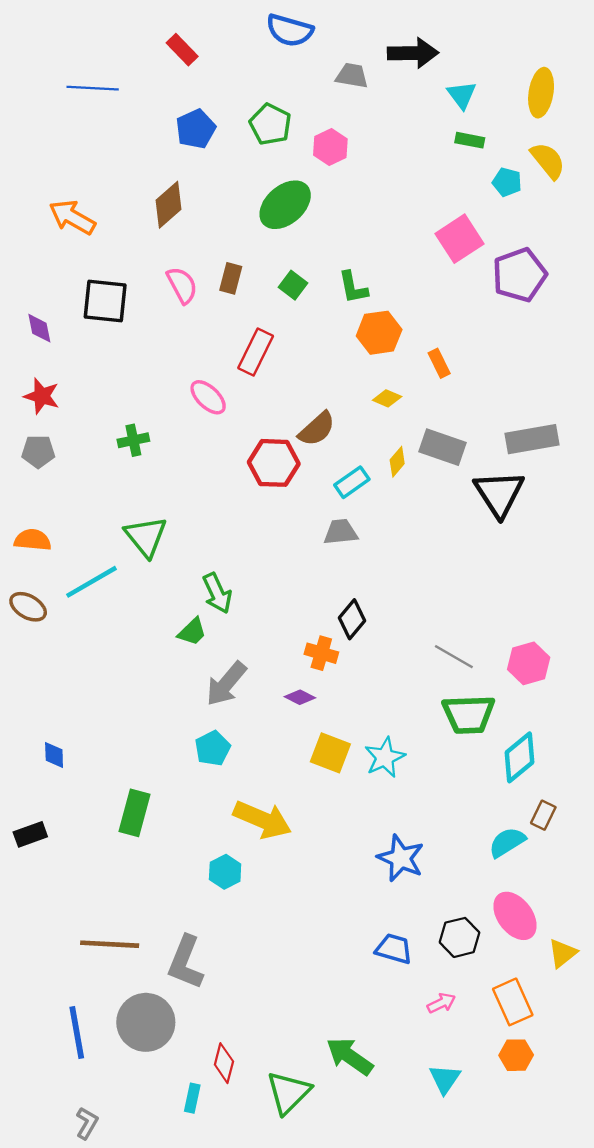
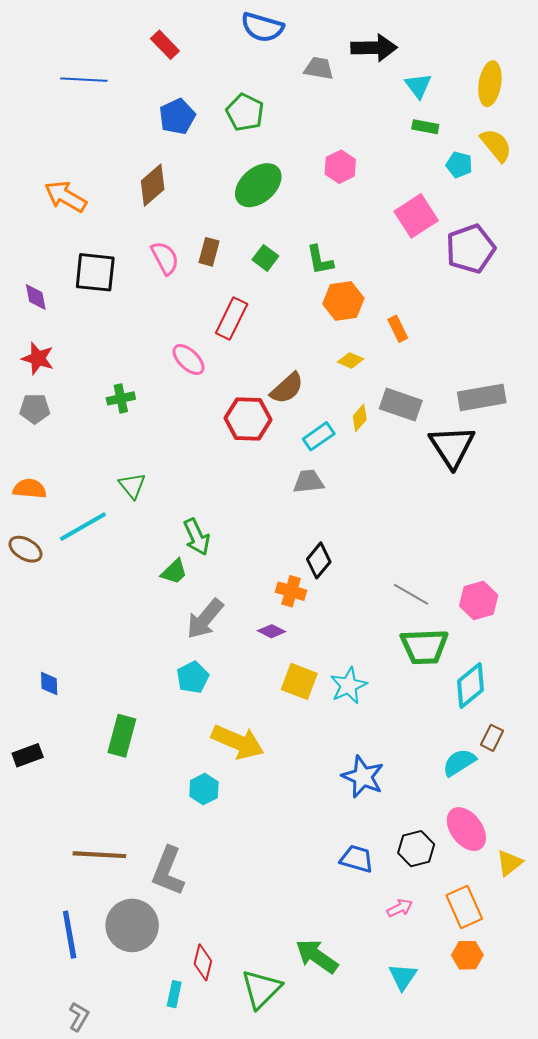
pink hexagon: (330, 147) -> (340, 167), moved
green triangle: (146, 537) -> (132, 486), size x0.7

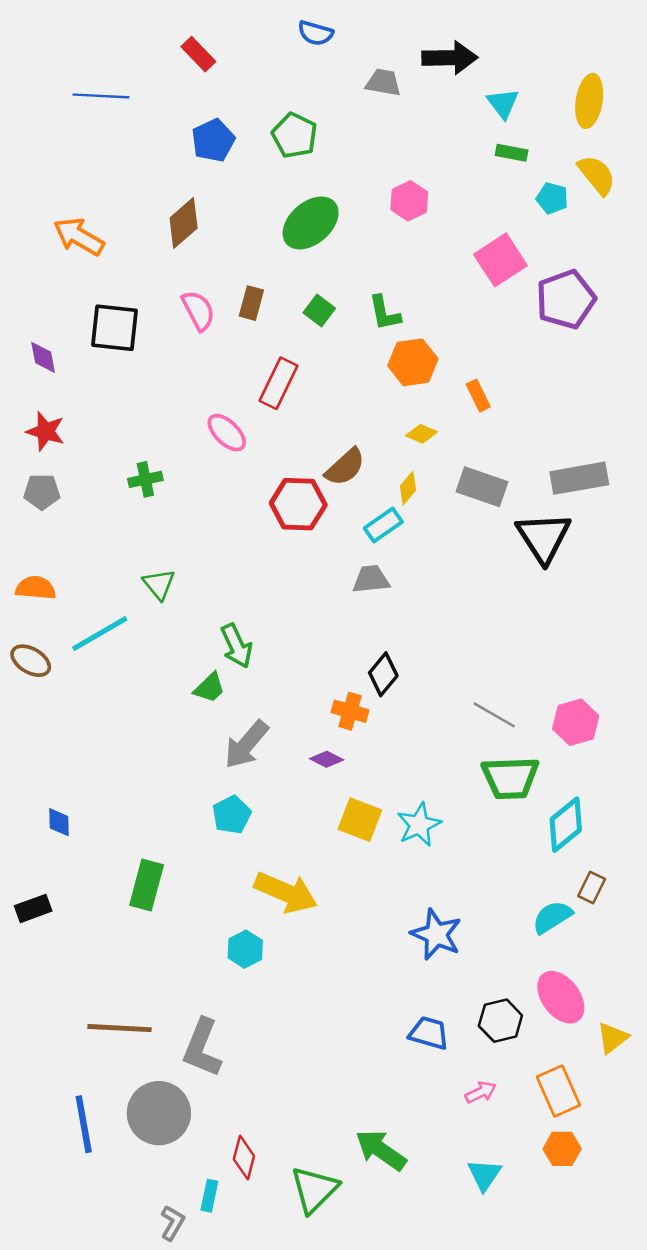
blue semicircle: (262, 27) -> (315, 33), size x0.7
yellow diamond: (360, 418) -> (408, 488), moved
gray L-shape: (79, 1017) -> (172, 1223), moved

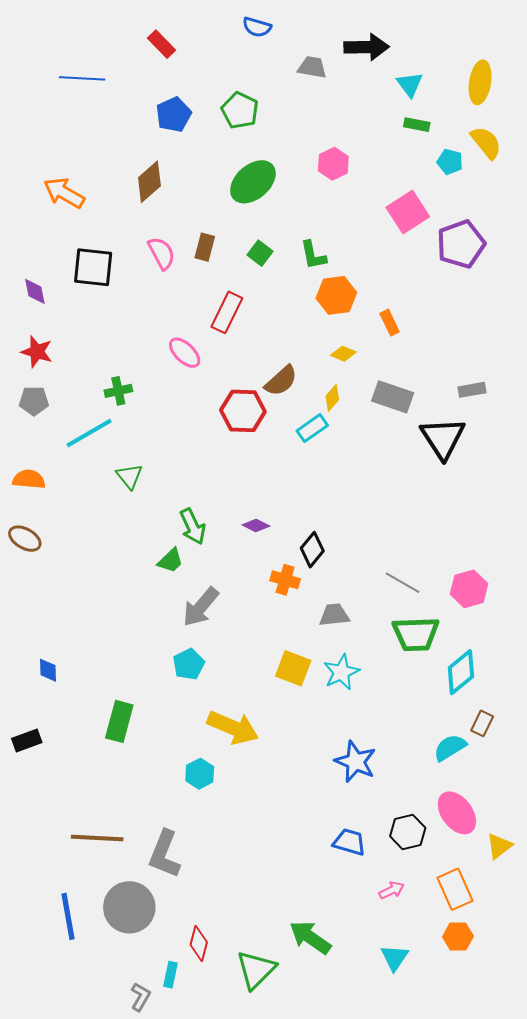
gray rectangle: (579, 478) -> (472, 390), size x0.6
gray trapezoid: (371, 579) -> (334, 615), moved
cyan line: (100, 634) -> (89, 433), moved
purple diamond: (327, 759) -> (256, 525), moved

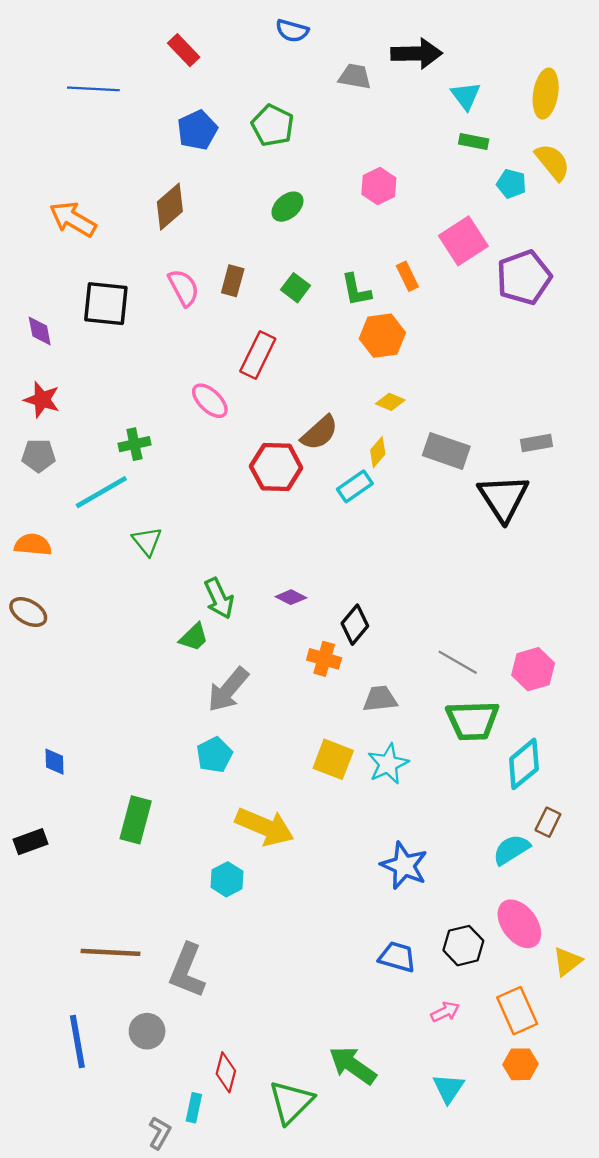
green ellipse: (253, 182) -> (288, 207), size x0.6
orange rectangle: (390, 323) -> (407, 276), moved
gray circle: (129, 907) -> (147, 1031), size x0.6

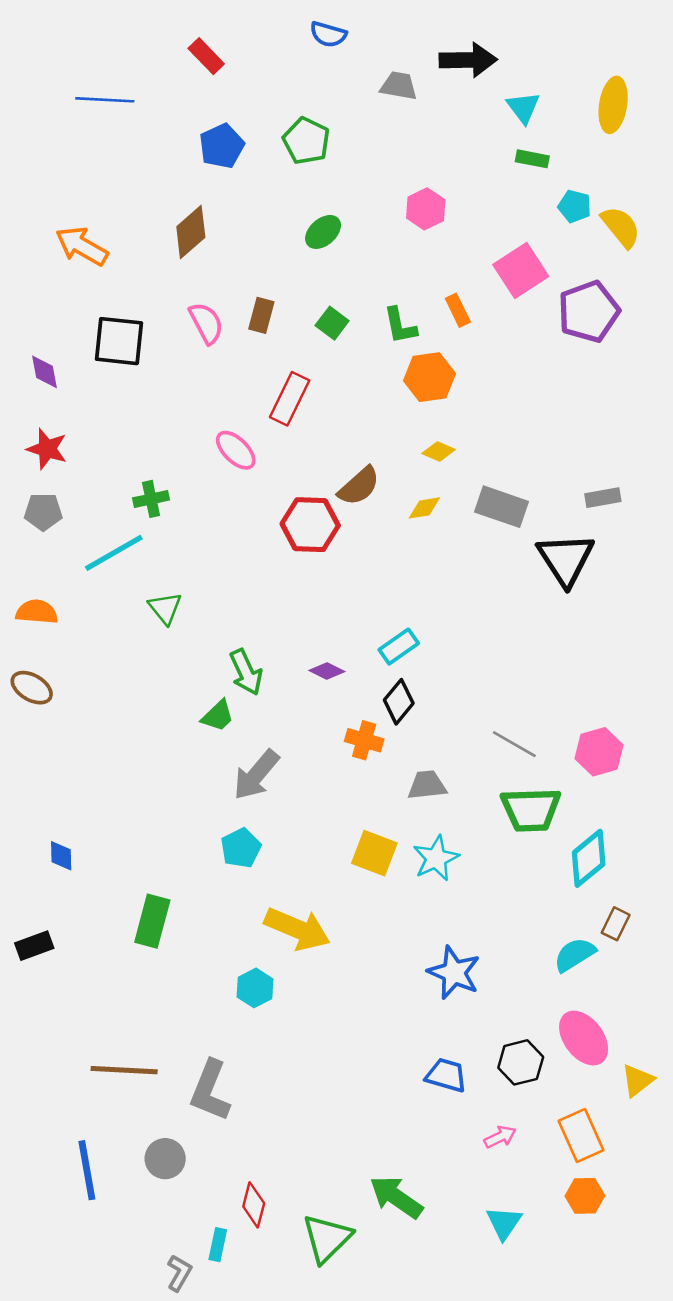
yellow semicircle: (552, 162) -> (621, 227), moved
yellow diamond: (378, 452) -> (424, 508), turned 40
cyan rectangle: (355, 486) -> (399, 647), moved

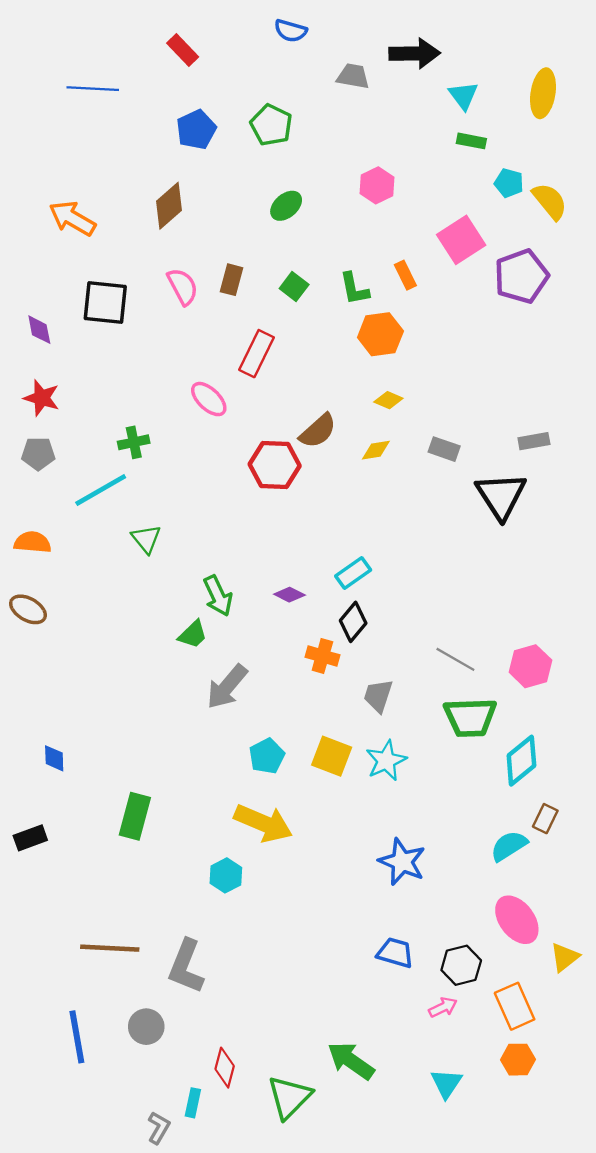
gray rectangle: (501, 507) -> (444, 449), size x0.7
gray trapezoid: (427, 785) -> (378, 696), turned -66
cyan pentagon: (241, 848) -> (267, 756), moved
black hexagon: (521, 1062) -> (461, 965), moved

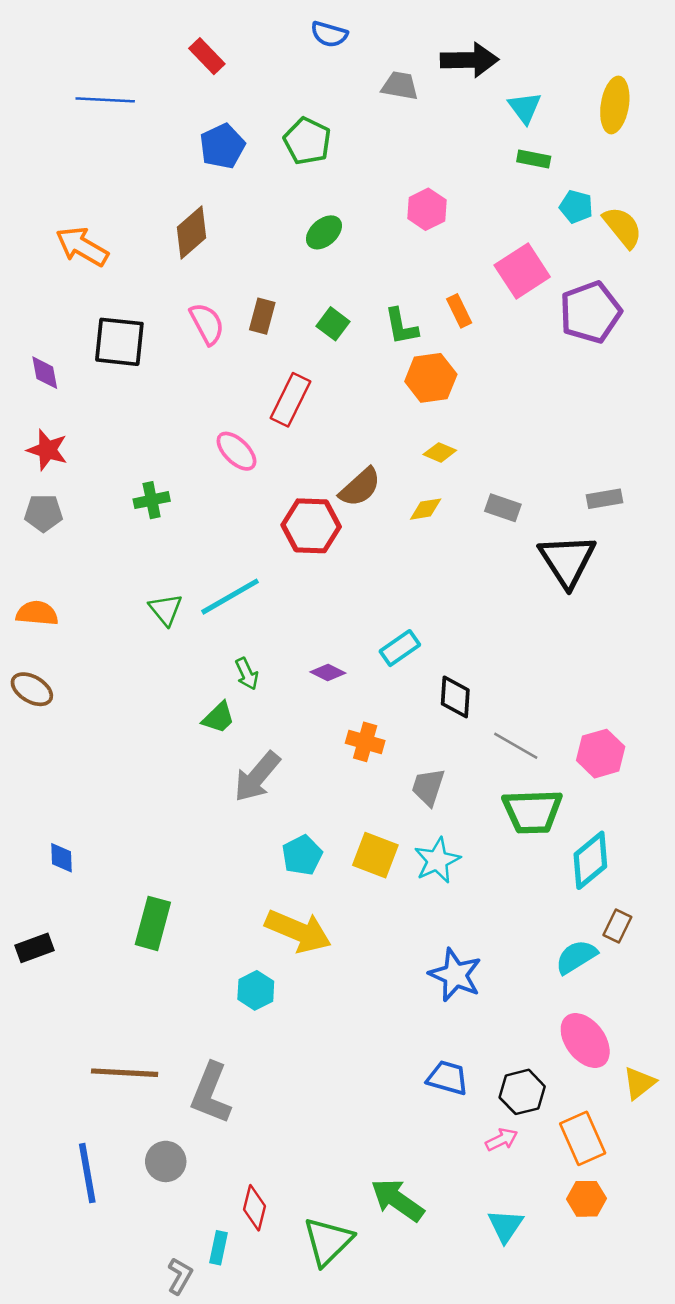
cyan line: (101, 490) -> (230, 597), moved
green arrow: (218, 596) -> (247, 674), size x0.7
black diamond: (353, 622) -> (455, 697), moved, turned -36

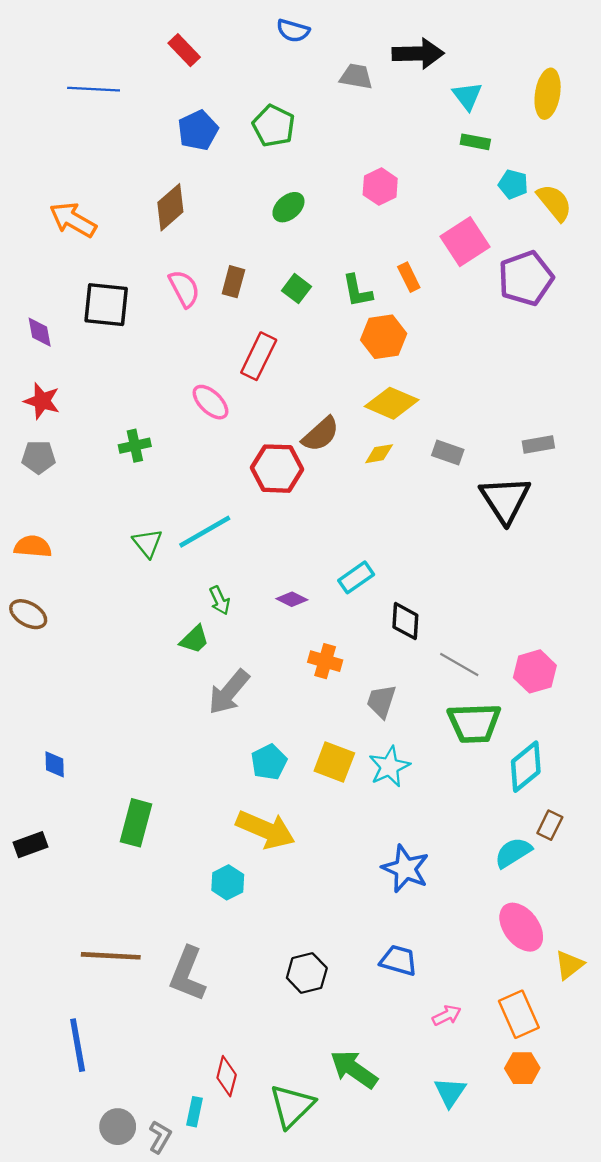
yellow diamond: (440, 452) -> (392, 403), size x1.8
black hexagon: (522, 1092) -> (307, 973), moved
gray circle: (166, 1161) -> (118, 1127), moved

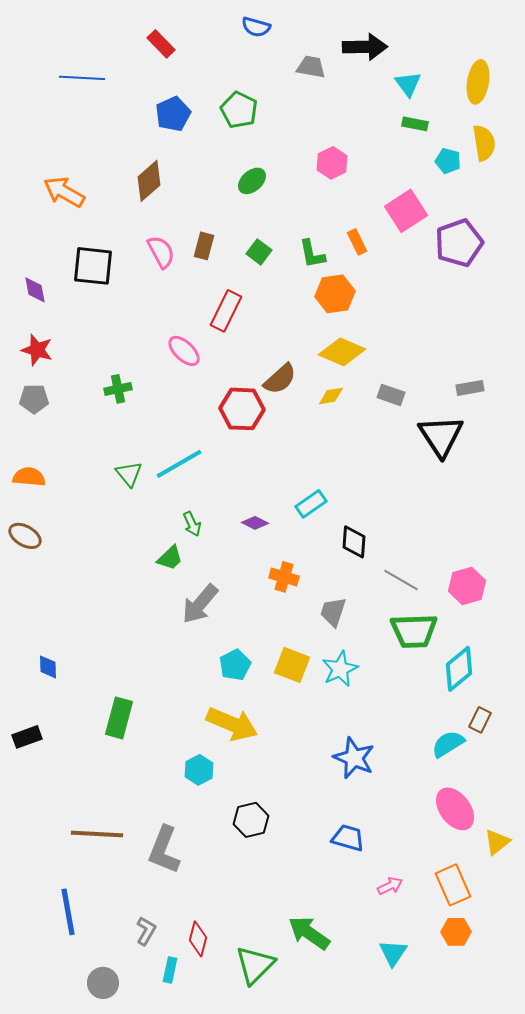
yellow semicircle: (554, 203) -> (484, 143), moved, turned 30
black hexagon: (307, 973) -> (251, 820), moved
gray L-shape: (160, 1137) -> (146, 931), moved

